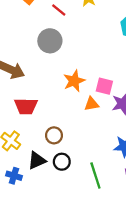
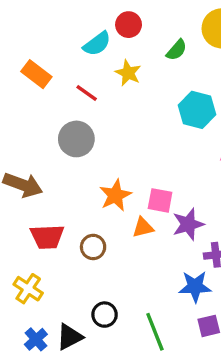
brown circle: (54, 135) -> (93, 247), moved
black triangle: (37, 161) -> (69, 337), moved
blue cross: (14, 176) -> (36, 339), turned 35

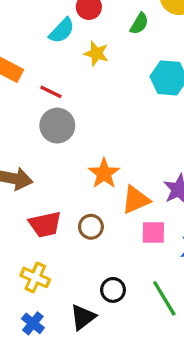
red line: (87, 93) -> (51, 92), moved
pink square: (160, 200) -> (153, 232), moved
orange triangle: (143, 227) -> (136, 200), size x1.4
blue cross: (36, 339) -> (33, 323), moved

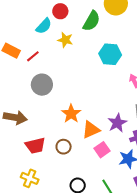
green semicircle: (139, 24) -> (92, 21), size x1.5
red line: (51, 92) -> (33, 56), moved, turned -64
pink square: (153, 232) -> (102, 150), turned -35

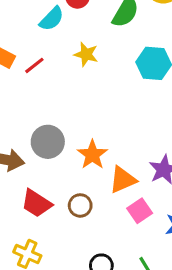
yellow star: (65, 40) -> (86, 54), moved
gray circle: (42, 85) -> (48, 142), moved
red trapezoid: (35, 146) -> (37, 203), turned 45

